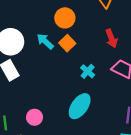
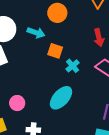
cyan arrow: (45, 41) -> (36, 33), turned 150
orange square: (67, 43) -> (55, 51), moved, turned -35

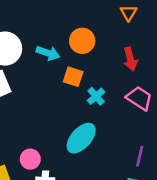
orange circle: (57, 13) -> (82, 41), moved
pink circle: (17, 103) -> (30, 159), moved

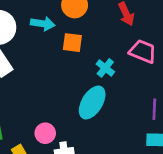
cyan cross: (96, 96) -> (105, 68), moved

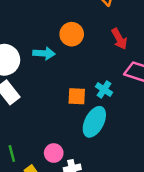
orange square: (72, 43) -> (77, 96), moved

